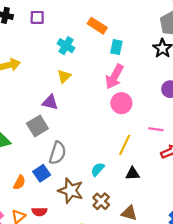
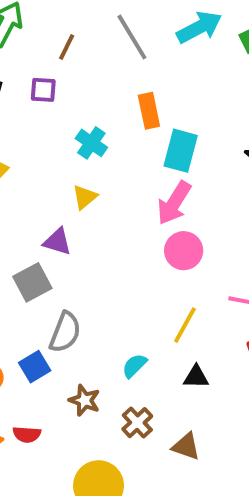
orange rectangle: (97, 26) -> (149, 111), turned 42
cyan rectangle: (116, 47) -> (181, 151), size x1.5
brown star: (71, 191) -> (85, 400), size x0.7

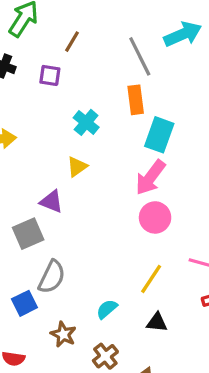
gray line: (132, 37) -> (140, 56), moved

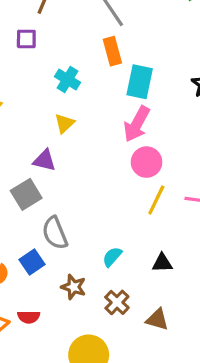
gray semicircle: (52, 277) -> (55, 233), turned 140
yellow line: (151, 279) -> (156, 200), moved

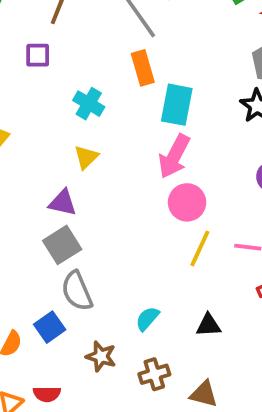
gray square: (26, 194) -> (62, 245), moved
brown cross: (117, 302) -> (154, 374), turned 30

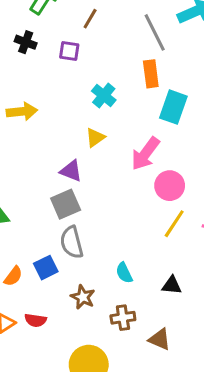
pink arrow: (174, 156) -> (145, 154), moved
cyan semicircle: (147, 319) -> (124, 273), turned -75

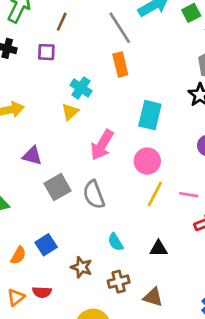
cyan rectangle: (173, 107) -> (150, 115), moved
yellow triangle: (95, 138) -> (70, 112), moved
pink arrow: (145, 154) -> (102, 145), moved
purple triangle: (71, 171) -> (32, 156), moved
gray semicircle: (72, 242) -> (94, 195), moved

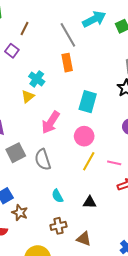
purple square: (46, 52) -> (12, 51), turned 32
brown star: (81, 267) -> (20, 213), moved

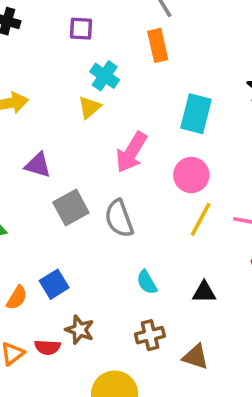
purple square: (12, 51) -> (81, 29), moved, turned -32
brown star: (20, 213) -> (80, 330), moved

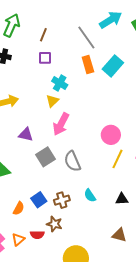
cyan rectangle: (196, 114) -> (113, 66), moved, turned 30
pink arrow: (131, 152) -> (61, 124), moved
brown cross: (150, 335) -> (62, 200), moved

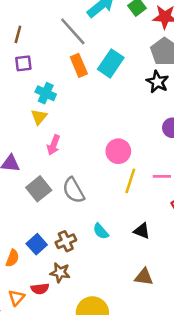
pink arrow: (61, 124) -> (54, 145), size x0.7
black triangle: (122, 199) -> (142, 231), turned 32

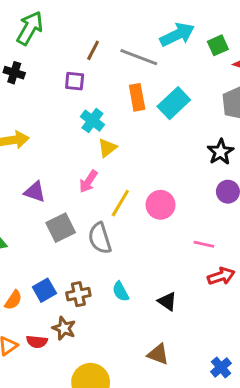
gray line: (73, 31) -> (139, 57), turned -40
brown line: (18, 34) -> (93, 50), moved
black star: (157, 82) -> (221, 152), moved
yellow triangle: (39, 117) -> (107, 148), moved
yellow line: (130, 181) -> (120, 203), moved

